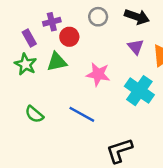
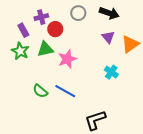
pink star: (98, 74) -> (67, 59), moved, turned -30
cyan cross: (139, 91) -> (111, 72), size x0.6
green semicircle: (34, 114) -> (40, 91), moved

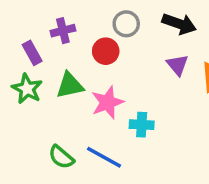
red circle: (55, 29) -> (106, 51), moved
cyan cross: (111, 72) -> (142, 125), moved, turned -32

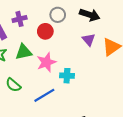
green semicircle: (61, 157) -> (13, 85), moved
blue line: (104, 157) -> (44, 95), turned -60

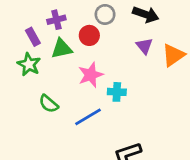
green triangle: (24, 52) -> (62, 49), moved

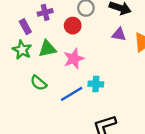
purple triangle: (144, 46) -> (119, 34), turned -40
green triangle: (62, 49) -> (47, 49), moved
cyan cross: (117, 92) -> (96, 84), moved

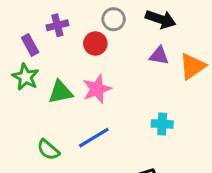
green triangle: (47, 49) -> (60, 92), moved
green semicircle: (39, 83) -> (48, 150), moved
cyan cross: (96, 84) -> (162, 124), moved

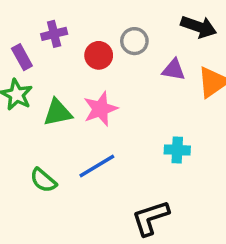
gray circle: (114, 19) -> (134, 41), moved
black arrow: (161, 19) -> (199, 27), moved

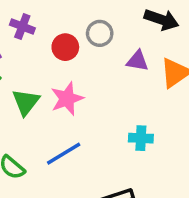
purple cross: (54, 34) -> (22, 26), turned 35
green triangle: (58, 112) -> (26, 102), turned -40

